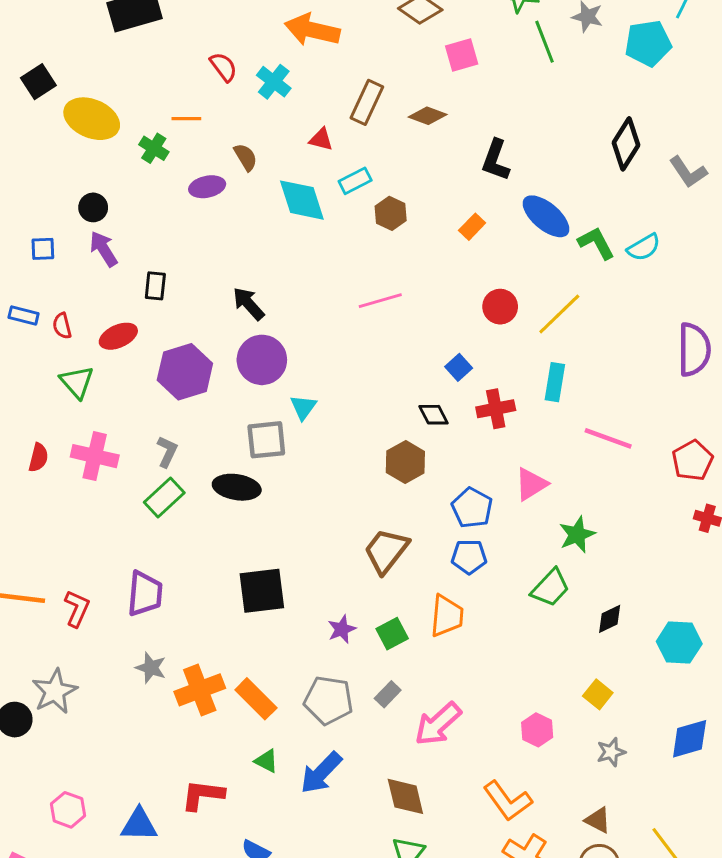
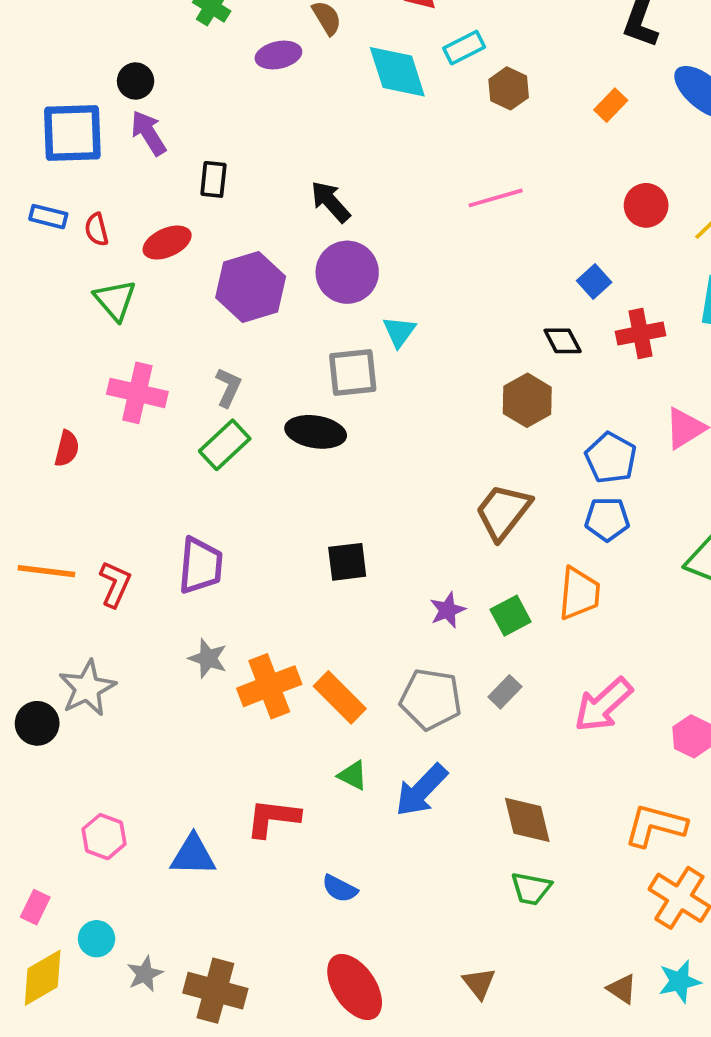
blue square: (43, 249) -> (72, 133), size x2.0
red semicircle: (38, 458) -> (67, 449), moved
black square: (262, 591) -> (347, 562), size x0.7
pink arrow: (438, 724) -> (603, 705), moved
orange L-shape: (508, 801) -> (655, 825), turned 141

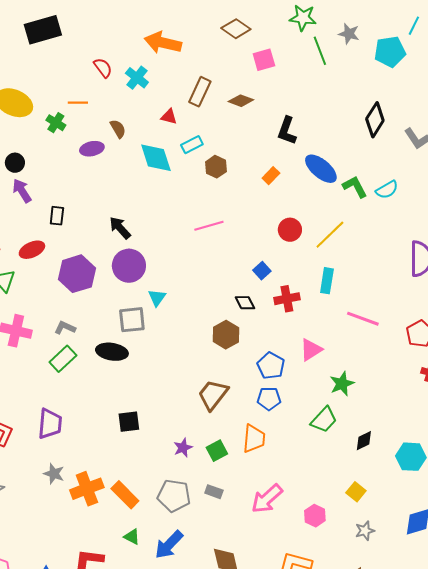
gray L-shape: (228, 387) -> (65, 328), turned -90
gray rectangle: (505, 692) -> (214, 492), turned 66

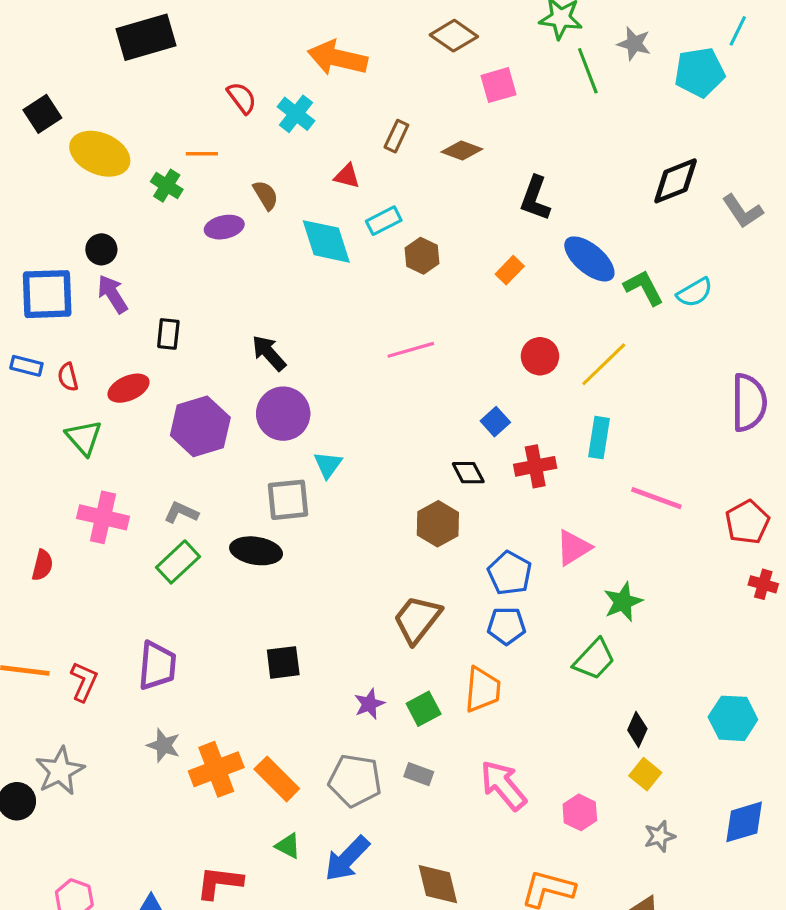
brown rectangle: (200, 92) -> (396, 136), size x0.7
black diamond: (375, 120) -> (676, 181), turned 36
black diamond: (364, 441) -> (637, 729), moved, turned -40
pink arrow: (267, 499) -> (503, 785), turned 92

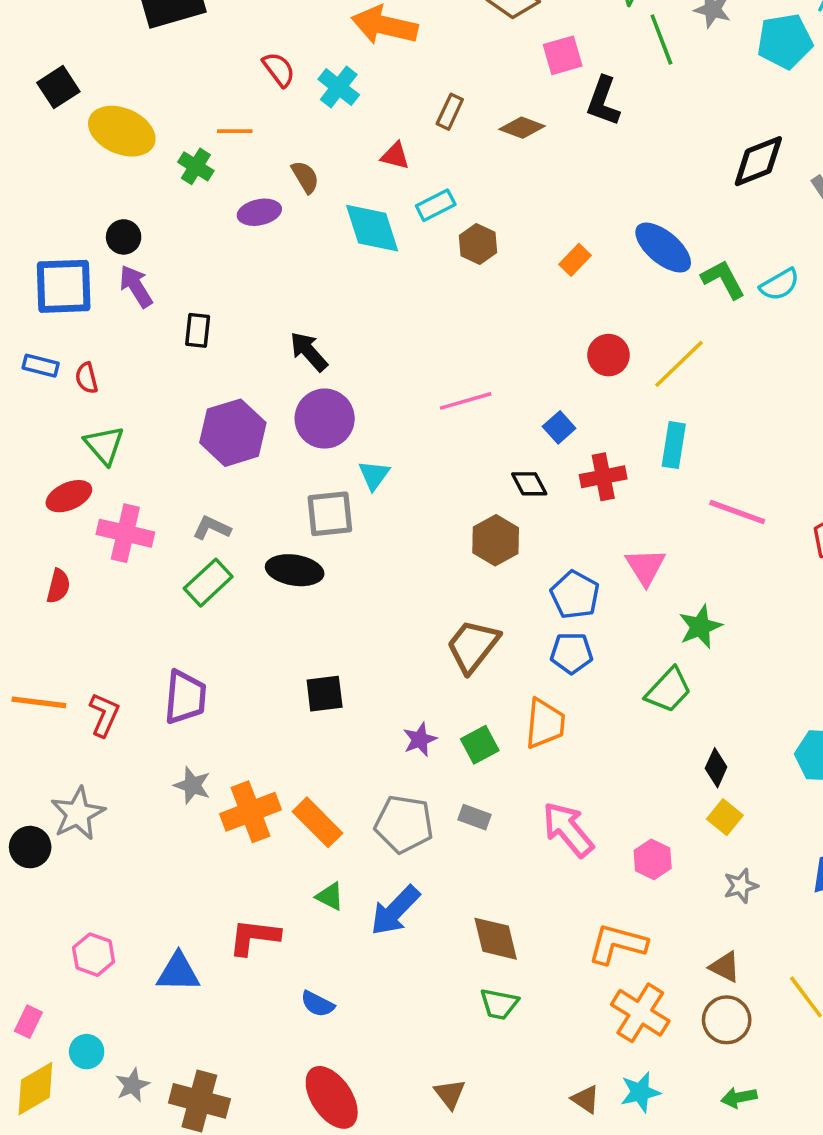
black L-shape: (535, 198) -> (603, 101), moved
pink line: (411, 350) -> (466, 401), moved
red ellipse: (129, 388) -> (69, 496), moved
pink triangle: (573, 548) -> (646, 567), turned -30

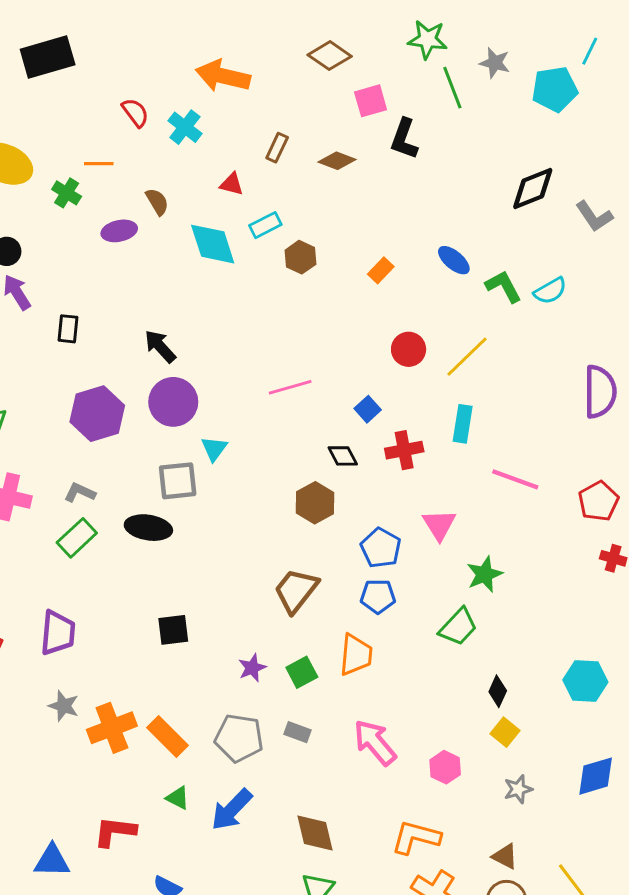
blue ellipse: (663, 248) -> (454, 260), size x0.7

